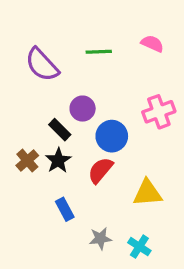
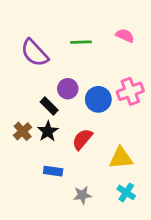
blue circle: (112, 136) -> (98, 99), moved
blue rectangle: (65, 209) -> (53, 171), turned -54
cyan cross: (139, 247) -> (126, 192), moved

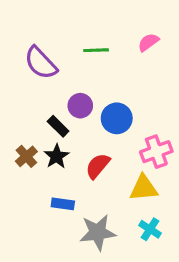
pink semicircle: (125, 36) -> (148, 42), turned -60
pink cross: (130, 91) -> (156, 152), moved
gray star: (82, 195) -> (98, 232), size x1.6

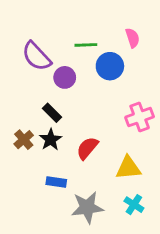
pink semicircle: (148, 42) -> (133, 38), turned 108
purple circle: (80, 106) -> (65, 77), moved
blue circle: (117, 118) -> (110, 66), moved
pink cross: (156, 152) -> (140, 117), moved

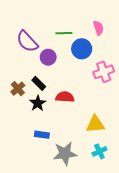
pink cross: (140, 117) -> (104, 72), moved
brown cross: (24, 140) -> (18, 89), moved
red semicircle: (87, 148) -> (65, 97), moved, turned 54
cyan cross: (134, 205) -> (99, 151), turned 32

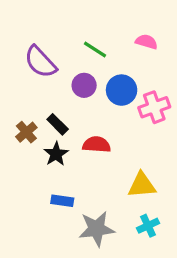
pink semicircle: (98, 28) -> (146, 42), turned -56
green line: (64, 33) -> (95, 49), turned 35
blue circle: (82, 49) -> (122, 90), moved
purple circle: (48, 57) -> (84, 85), moved

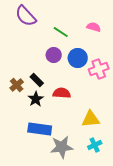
purple semicircle: (40, 62) -> (26, 16), moved
blue rectangle: (62, 201) -> (40, 129), size x1.6

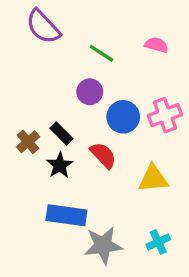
blue circle: (78, 58) -> (123, 117), moved
red semicircle: (62, 93) -> (103, 155), turned 42
yellow triangle: (91, 119) -> (153, 179), moved

